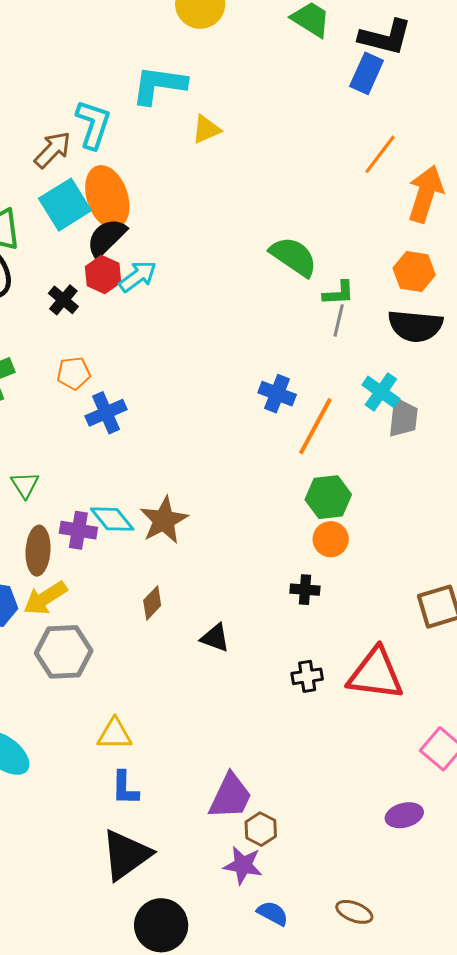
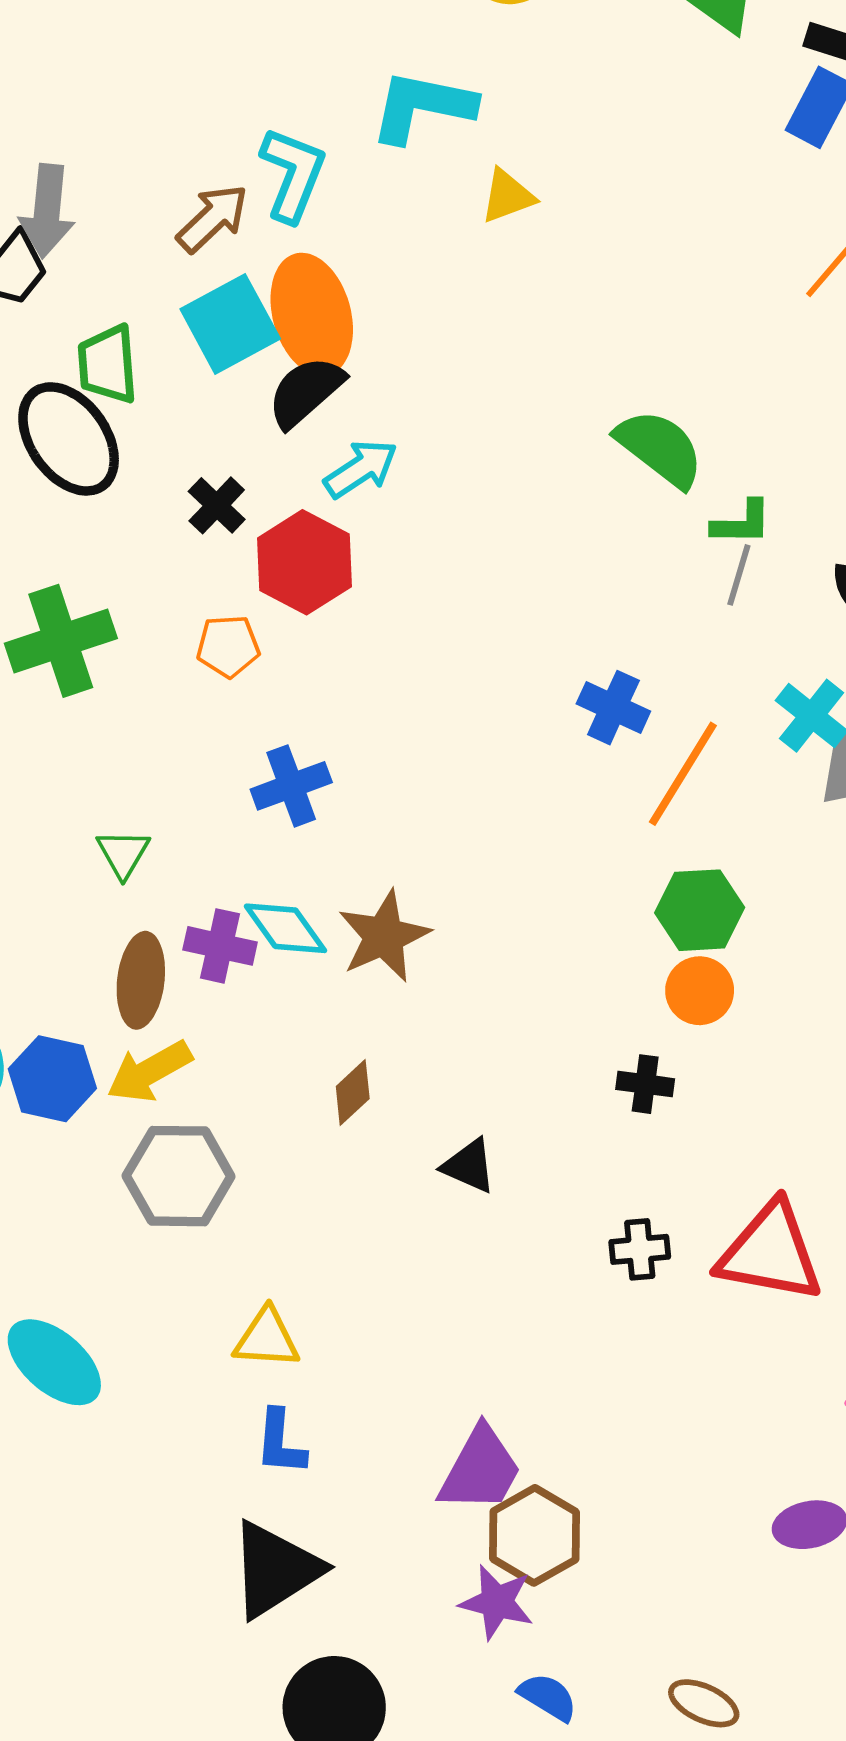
red hexagon: (103, 275) -> (305, 562), moved, size x1.4
blue cross: (106, 413) -> (291, 786), moved
brown hexagon: (261, 829) -> (534, 1535), size x1.5

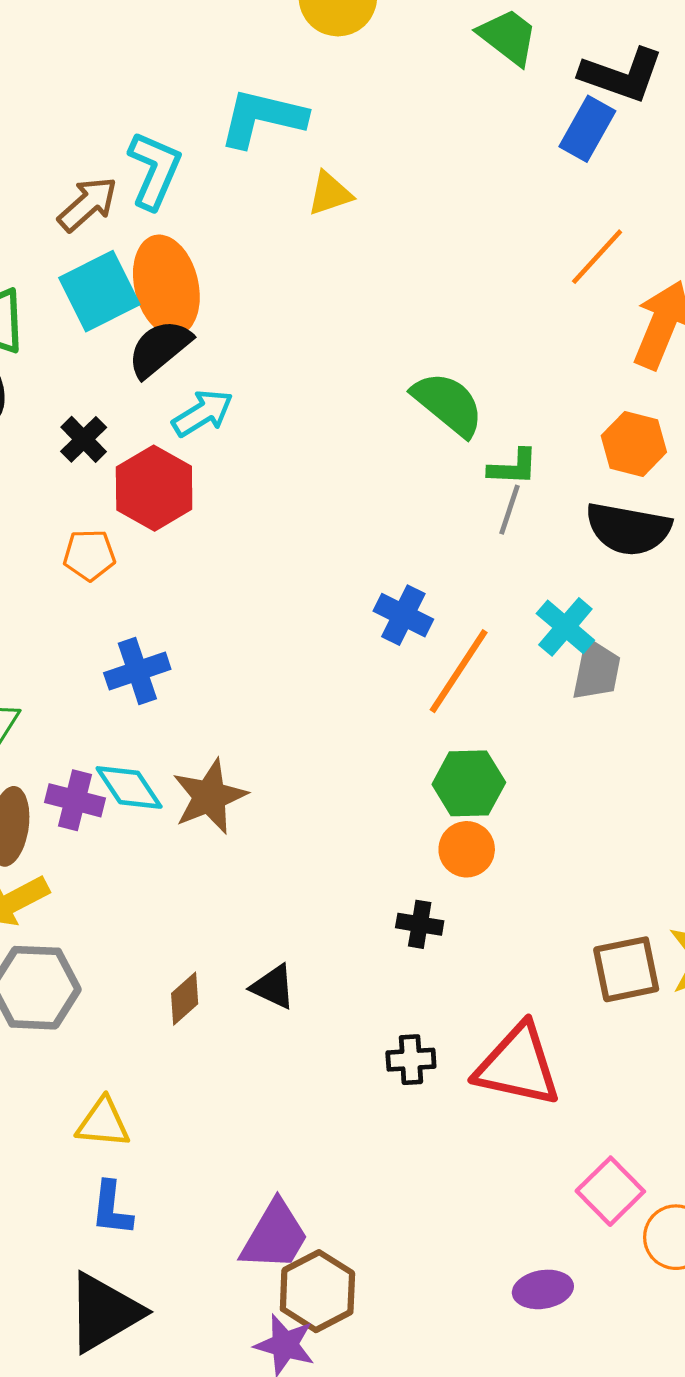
brown diamond: (353, 1093) -> (185, 999), moved

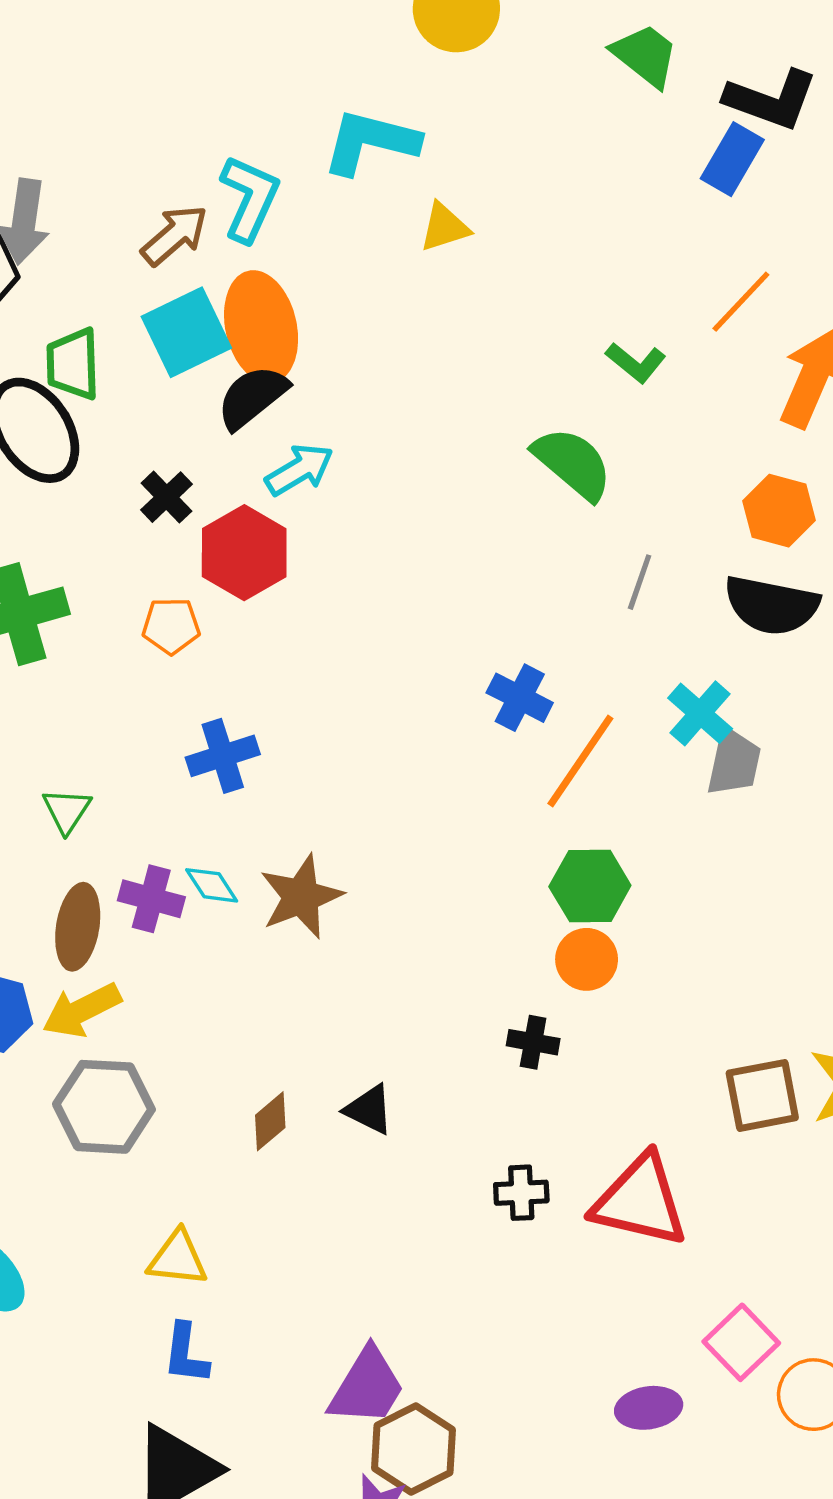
green L-shape: (513, 467) -> (636, 363), moved, turned 36
cyan diamond: (129, 787) -> (212, 885), size x0.7
purple ellipse: (543, 1289) -> (649, 1408), moved

